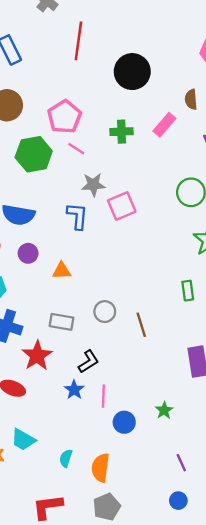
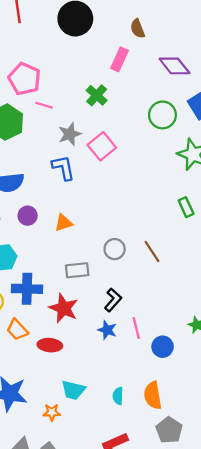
green cross: (122, 132) -> (97, 95), moved, turned -30

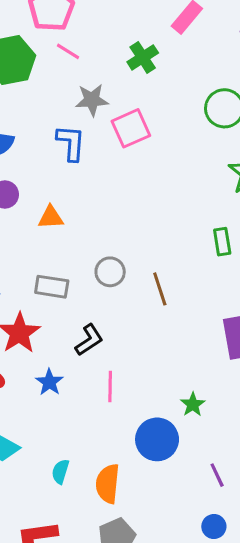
blue star: (107, 330) -> (49, 382), moved
blue circle: (163, 347) -> (157, 439), moved, size x1.4

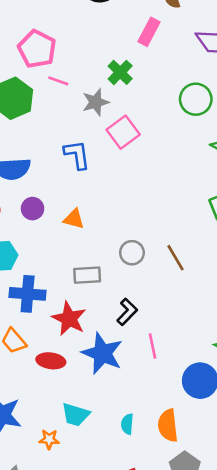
gray star: (92, 100) -> (96, 102), moved
orange triangle: (51, 217) -> (74, 219), turned 30
blue star: (49, 382) -> (102, 353), size x1.8

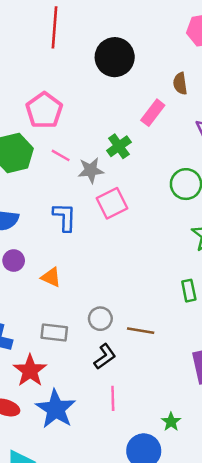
pink line: (58, 81) -> (61, 155), moved
brown line: (175, 258) -> (141, 331), turned -60
black L-shape: (127, 312) -> (105, 357), moved
pink line: (153, 346) -> (113, 398), moved

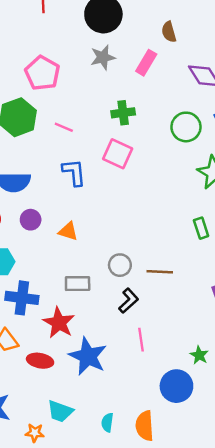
green cross: (119, 146) -> (123, 113), moved, turned 35
pink line: (61, 155) -> (64, 127), moved
gray star: (91, 170) -> (103, 57), moved
pink square: (112, 203) -> (118, 154), turned -32

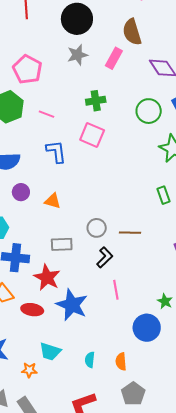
brown semicircle: (169, 32) -> (132, 32), size x1.5
orange semicircle: (145, 426) -> (121, 362), size x0.7

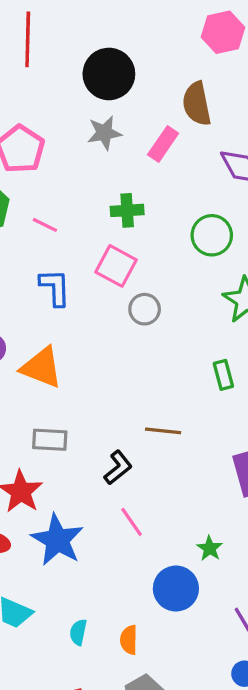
orange triangle: (53, 201) -> (42, 367), size x1.6
gray circle: (97, 228) -> (145, 309), moved
pink line: (116, 290) -> (132, 522), turned -30

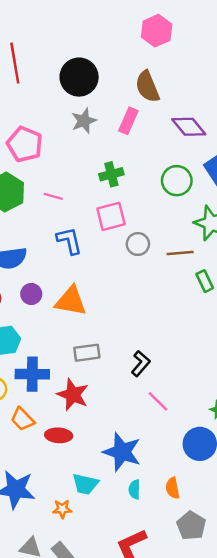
pink square: (116, 266) -> (111, 216), turned -32
brown line: (163, 431) -> (180, 253), moved
blue star: (57, 540) -> (122, 452), moved

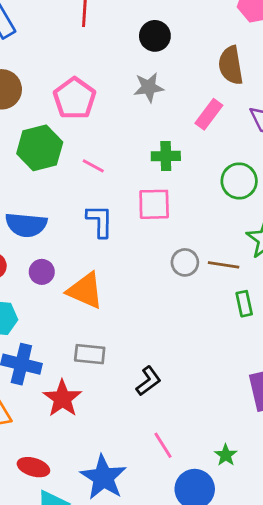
black circle: (79, 77) -> (155, 36), size x0.7
pink rectangle: (128, 121) -> (209, 114), moved
gray circle: (138, 244) -> (185, 262), moved
pink line: (158, 401) -> (163, 445), moved
red ellipse: (59, 435) -> (33, 467), moved

